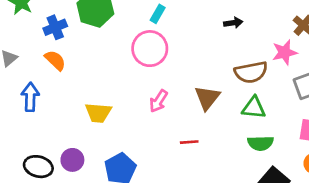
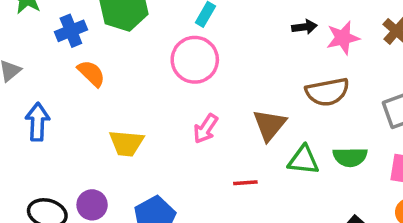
pink star: (285, 52) -> (343, 38), moved
orange semicircle: (55, 60) -> (91, 73), moved
green triangle: (254, 108) -> (303, 160), moved
green semicircle: (260, 143) -> (350, 157), moved

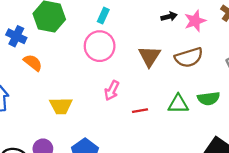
blue cross: (71, 31) -> (16, 36), turned -36
brown triangle: (269, 125) -> (149, 56), moved
red line: (245, 183) -> (140, 111), moved

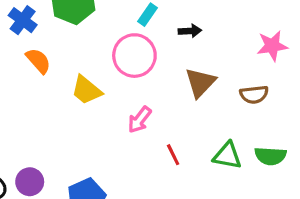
black arrow: (169, 17) -> (190, 31), moved
brown semicircle: (189, 57) -> (254, 94), size x0.7
yellow trapezoid: (61, 106) -> (87, 90), moved, turned 30
red line: (140, 111) -> (173, 155), turned 63

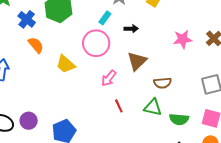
brown semicircle: (254, 94) -> (163, 83), moved
pink arrow: (140, 120) -> (109, 78), moved
green semicircle: (270, 156) -> (179, 119), moved

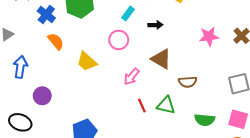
pink circle: (96, 43) -> (119, 40), size x0.7
brown triangle: (137, 61) -> (161, 59), turned -45
green triangle: (153, 107) -> (166, 105), moved
purple circle: (29, 121) -> (42, 96), moved

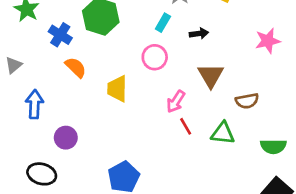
brown triangle: (161, 59) -> (211, 75), turned 35
yellow trapezoid: (87, 62) -> (117, 89), turned 55
red line: (142, 106) -> (186, 126), moved

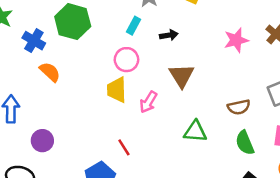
yellow trapezoid: (117, 89) -> (117, 90), moved
brown semicircle: (247, 101) -> (239, 107), moved
red line: (186, 126) -> (124, 147), moved
green semicircle: (273, 146) -> (245, 143), turned 70

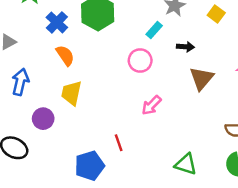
brown triangle: (182, 76) -> (202, 78), moved
yellow trapezoid: (117, 90) -> (71, 93), moved
green triangle: (195, 132) -> (186, 164), moved

